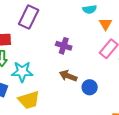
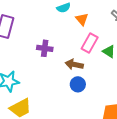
brown arrow: (68, 76) -> (74, 64), moved

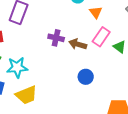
brown arrow: (74, 64) -> (78, 44), moved

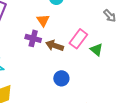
orange triangle: (96, 12) -> (43, 20), moved

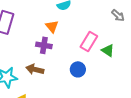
brown arrow: (55, 46) -> (35, 69), moved
blue circle: (61, 78) -> (78, 69), moved

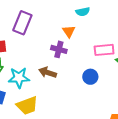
pink rectangle: (89, 41) -> (104, 50), turned 48

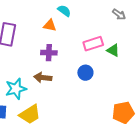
cyan semicircle: (83, 12) -> (64, 11), turned -120
orange triangle: (69, 31) -> (50, 25), moved, turned -32

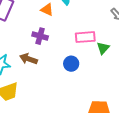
green triangle: (113, 50) -> (103, 48), turned 32

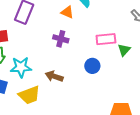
brown arrow: (28, 59) -> (54, 76), moved

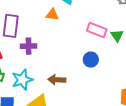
purple cross: (61, 39) -> (29, 46), moved
pink rectangle: (106, 39) -> (97, 30), turned 42

